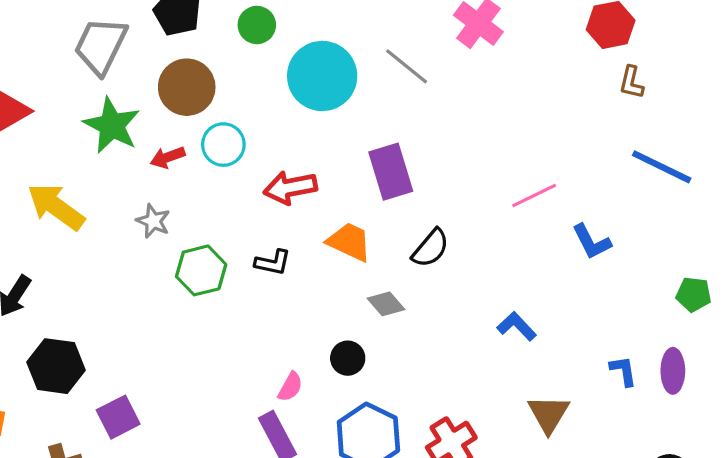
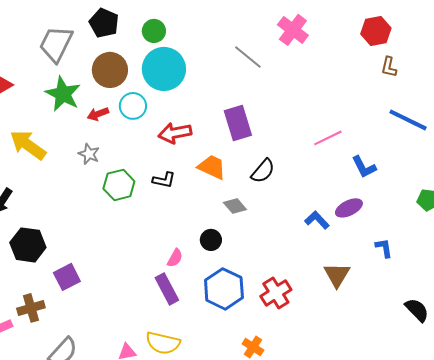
cyan circle: (322, 76) -> (164, 69), moved
purple ellipse: (673, 371) -> (349, 208), moved, turned 64

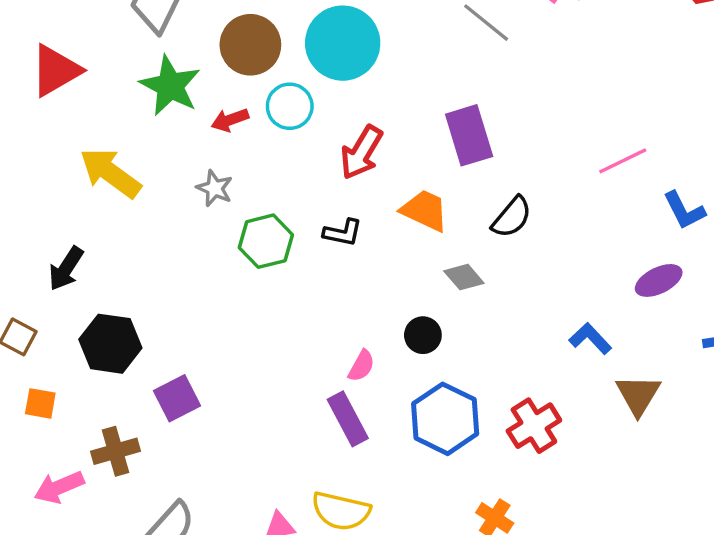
red arrow: (175, 133) -> (361, 152), turned -48
blue L-shape: (317, 220) -> (590, 339), moved

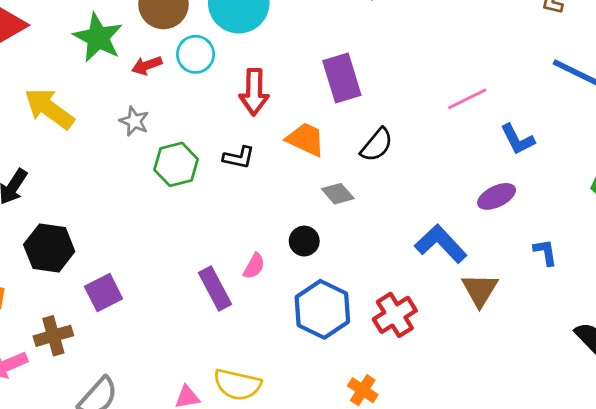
red arrow: (361, 152) -> (254, 92), turned -30
blue L-shape: (590, 339) -> (441, 244), size x1.5
purple rectangle: (348, 419) -> (215, 288), moved

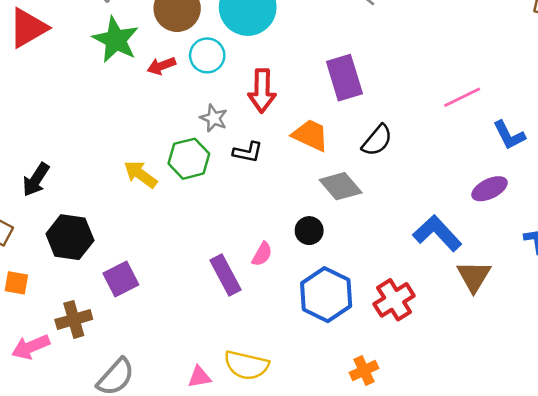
yellow arrow: (49, 109) -> (141, 174), moved, size x0.7
gray star: (134, 121) -> (214, 118), moved
gray diamond: (338, 194) -> (341, 186), size x1.4
orange cross: (363, 390) -> (364, 370), turned 32

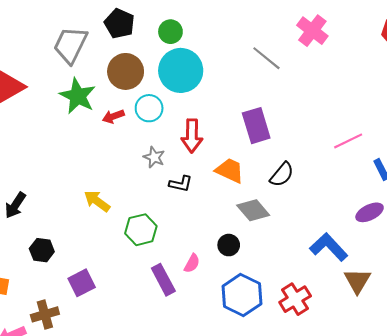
green hexagon: (189, 159) -> (141, 230), moved
black hexagon: (70, 237) -> (42, 250), size x0.7

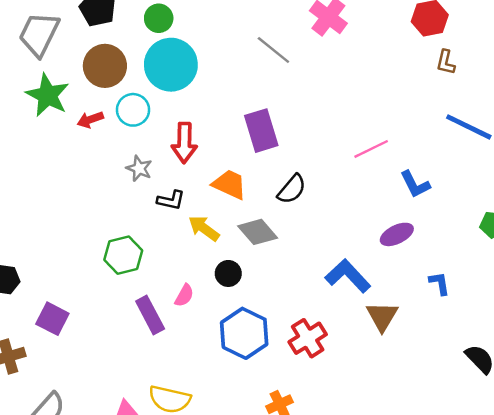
yellow arrow: (97, 201) -> (204, 228), moved
purple square: (82, 283) -> (52, 319), turned -36

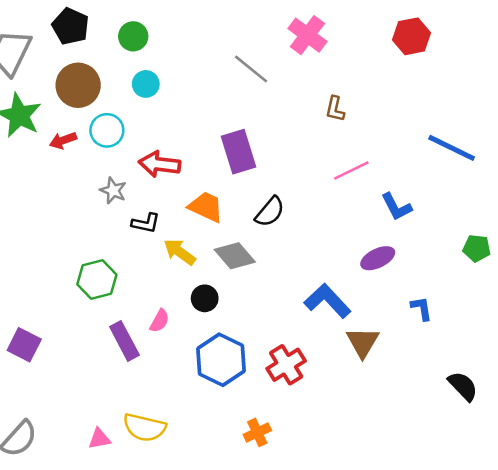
brown L-shape: (446, 62) -> (335, 109), moved
cyan circle: (171, 65) -> (146, 84), size x0.5
red arrow: (184, 143) -> (160, 164), turned 96

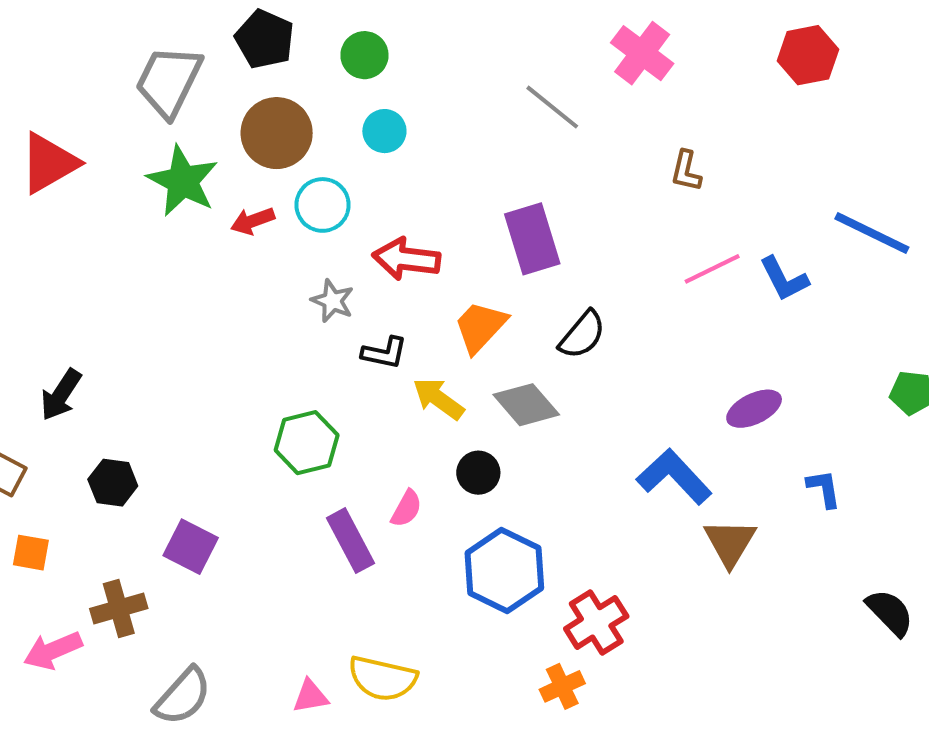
orange trapezoid: (206, 207) -> (480, 327), turned -72
blue L-shape: (396, 207) -> (784, 279), moved
red cross: (286, 365) -> (596, 622), moved

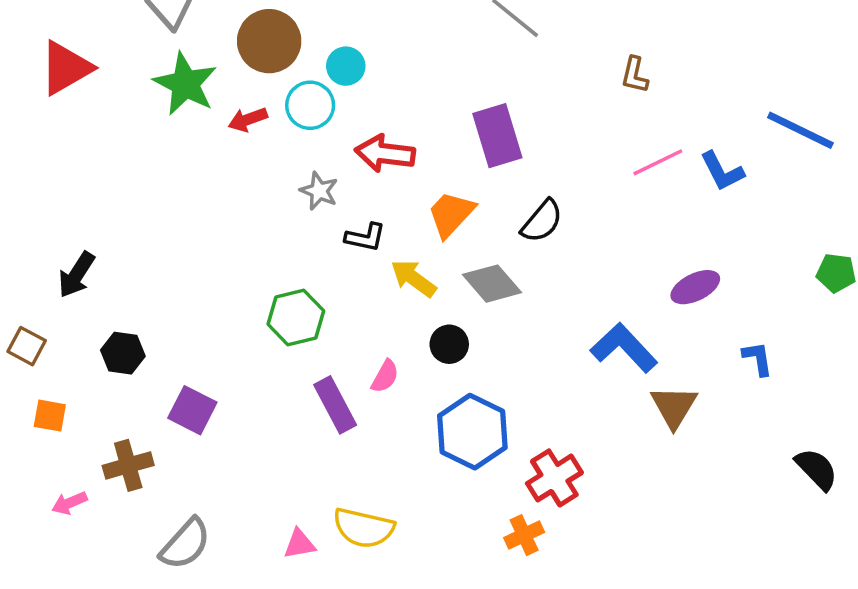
cyan circle: (384, 131) -> (346, 66), moved
pink arrow: (53, 650) -> (69, 503), size x0.7

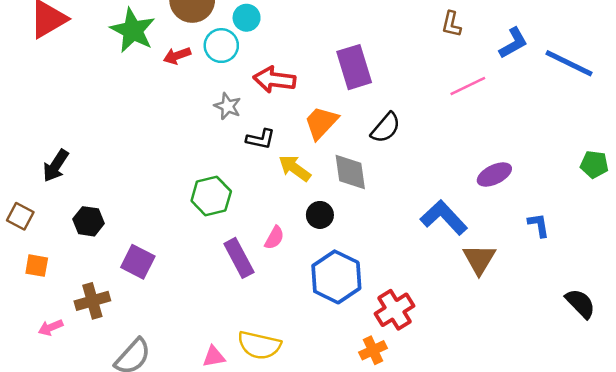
blue L-shape: (722, 171) -> (513, 43), moved, turned -92
gray diamond: (492, 284) -> (350, 172), turned 33

